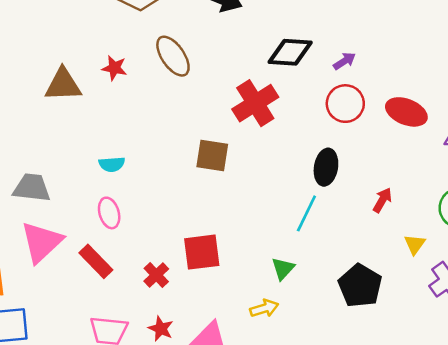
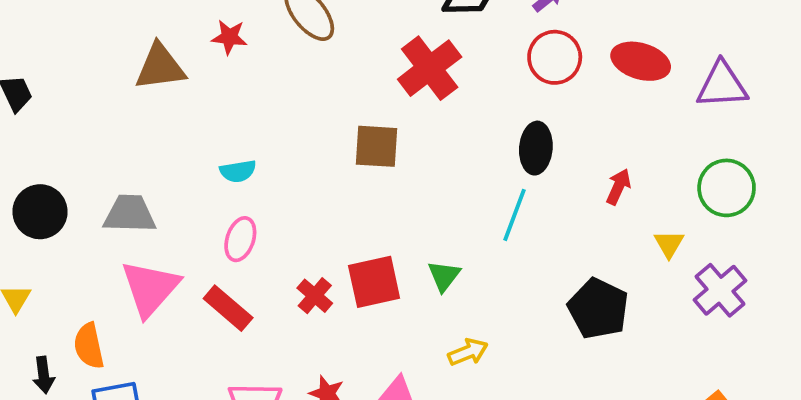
pink ellipse: (109, 213) -> (240, 239), turned 40
green triangle: (283, 269) -> (444, 276), moved
red cross: (156, 275) -> (315, 296), moved

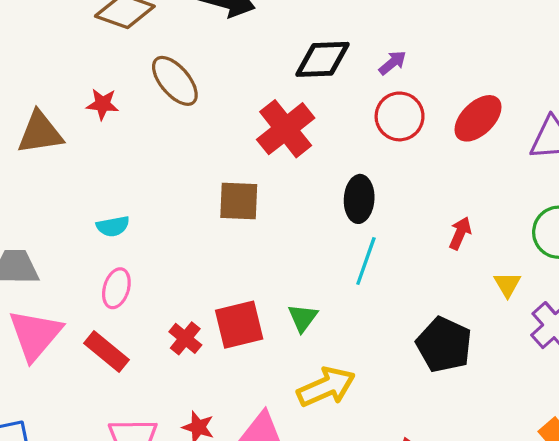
red ellipse: (641, 61) -> (478, 118), turned -60
black ellipse: (536, 148) -> (359, 199), moved
yellow arrow: (468, 352) -> (326, 387), size x1.6

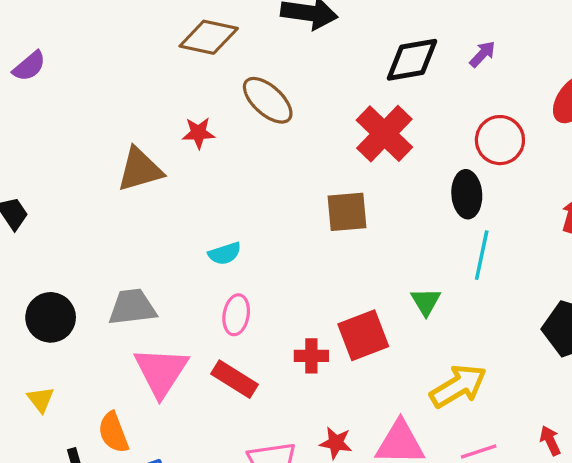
red circle: (400, 116) -> (500, 140), moved
green triangle: (303, 318) -> (426, 302), moved
red cross: (185, 338) -> (311, 356), turned -32

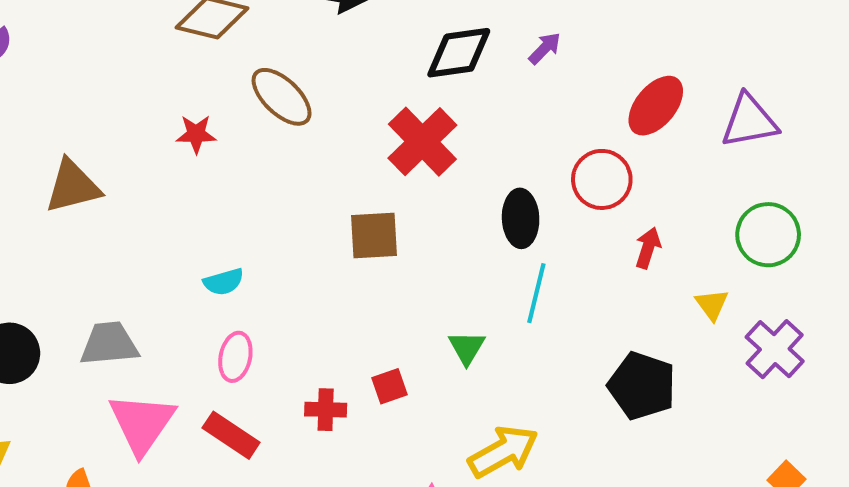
red circle: (500, 140) -> (602, 179), moved
brown triangle: (140, 169) -> (73, 186), moved
red square: (363, 335) -> (390, 386), size x0.6

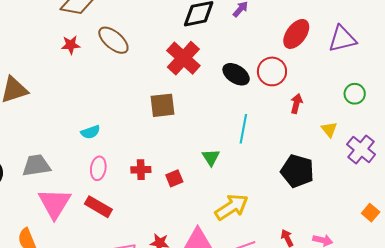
red star: (196, 134) -> (71, 45), moved
black ellipse: (521, 218) -> (236, 74), moved, turned -52
green circle: (768, 235) -> (355, 94), size x0.7
red cross: (326, 410) -> (141, 170), moved

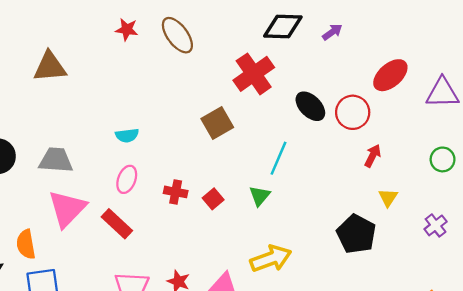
brown square: (162, 105) -> (217, 123), turned -36
cyan line: (243, 129) -> (278, 158), moved
yellow triangle: (329, 129) -> (388, 197), moved
purple cross: (361, 149) -> (436, 225), size x0.7
red square: (174, 178) -> (213, 199), moved, turned -30

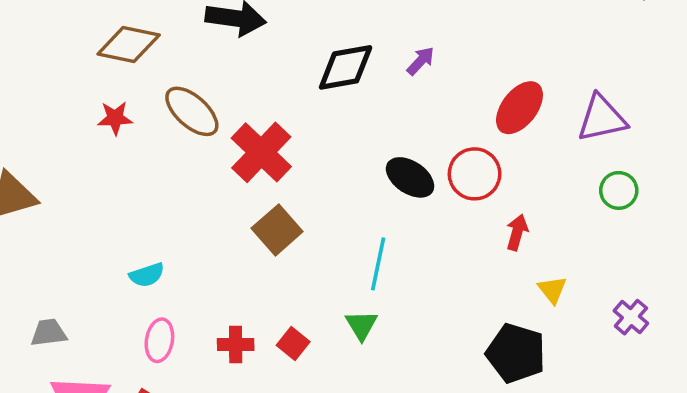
red cross: (254, 74) -> (261, 152), moved
green circle: (443, 159) -> (619, 190), moved
gray trapezoid: (56, 160) -> (49, 333), size x0.7

